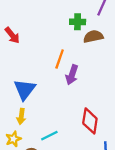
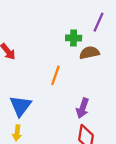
purple arrow: (72, 75) -> (83, 108), moved

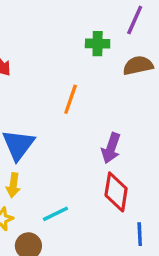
brown semicircle: (89, 53) -> (138, 66), moved

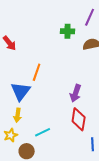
orange line: (71, 99) -> (37, 72), moved

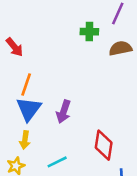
orange line: (37, 72) -> (26, 84), moved
purple arrow: (76, 93) -> (64, 112), moved

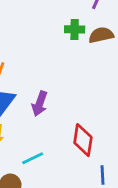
green cross: (89, 32) -> (75, 29), moved

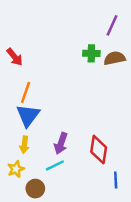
purple arrow: (40, 104) -> (61, 143), moved

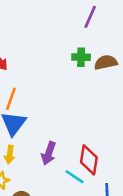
purple line: (112, 25) -> (90, 17), moved
cyan line: (55, 165) -> (75, 177), moved, turned 60

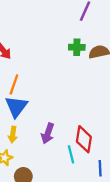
cyan line: (75, 177) -> (71, 154), turned 42

